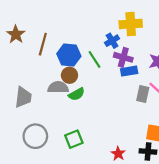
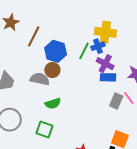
yellow cross: (131, 24) -> (105, 32), moved
green line: (95, 59) -> (84, 51), moved, turned 48
green semicircle: (77, 94) -> (53, 104), moved
green square: (74, 139) -> (45, 130), turned 30

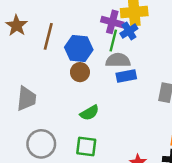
purple cross: (105, 64) -> (112, 22), moved
blue rectangle: (108, 77) -> (126, 76), moved
gray semicircle: (40, 79) -> (118, 60), moved

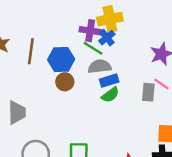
green line: (113, 41) -> (93, 48), turned -66
green semicircle: (89, 113) -> (110, 95), moved

